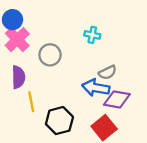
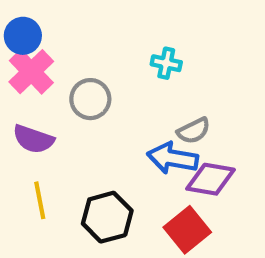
purple semicircle: (18, 77) -> (33, 139), turned 110
yellow line: (31, 102) -> (40, 200), moved

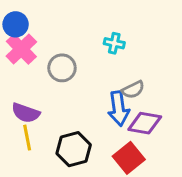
purple semicircle: (33, 139) -> (26, 113), moved
blue arrow: (173, 158) -> (119, 109), turned -108

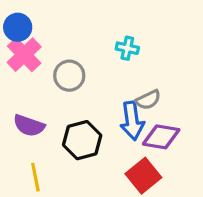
yellow line: (27, 138) -> (35, 177), moved
black hexagon: (74, 149) -> (82, 140), moved

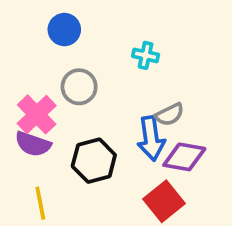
blue circle: (18, 27) -> (64, 30), moved
pink cross: (24, 55) -> (37, 114), moved

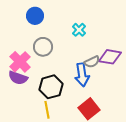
cyan cross: (146, 55) -> (79, 30), turned 32
purple diamond: (184, 157) -> (110, 57), moved
yellow line: (40, 203) -> (47, 110), moved

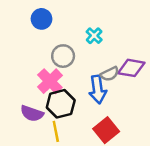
gray circle: (43, 47) -> (63, 56), moved
pink cross: (20, 62) -> (50, 81), moved
purple semicircle: (18, 78) -> (32, 113), moved

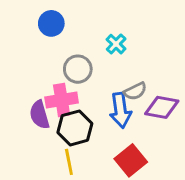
purple diamond: (131, 68) -> (162, 107), moved
pink cross: (50, 81) -> (62, 100), turned 35
purple semicircle: (32, 113) -> (39, 115), moved, turned 55

